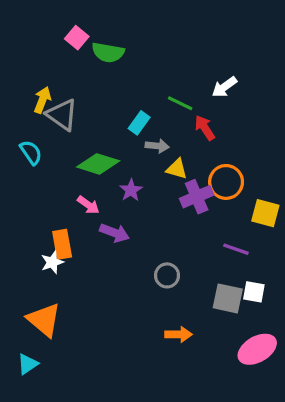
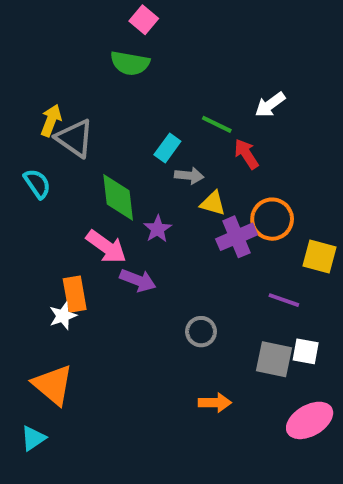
pink square: (77, 38) -> (144, 20), moved
green diamond: (98, 164) -> (118, 197), turned 66
pink arrow: (88, 205) -> (106, 247), size x1.5

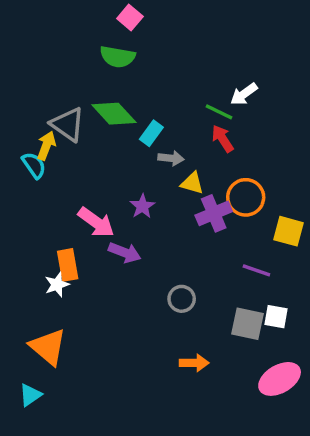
yellow arrow: (51, 120) -> (46, 146), moved
green line: (217, 124) -> (219, 112), moved
green diamond: (118, 197) -> (114, 114), moved, turned -36

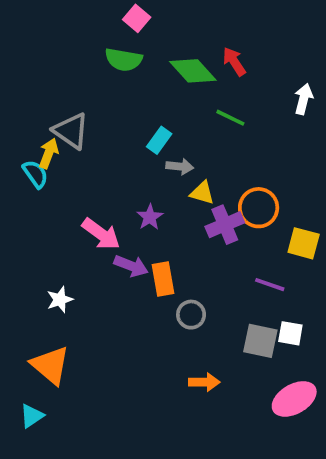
white arrow: (244, 94) -> (304, 99), moved, turned 140
green diamond: (114, 114) -> (193, 71), moved
red arrow: (223, 139) -> (234, 61), moved
orange rectangle: (68, 265) -> (163, 279), moved

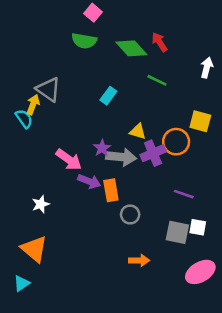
gray arrow: (180, 166) -> (121, 157), moved, size x1.6
yellow square: (304, 243) -> (200, 121), moved

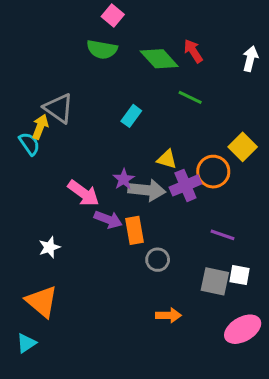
white arrow: (207, 68) -> (250, 59), moved
yellow square: (200, 121) -> (243, 147), turned 30

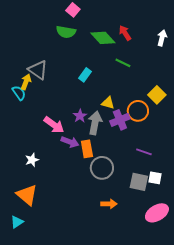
gray arrow: (147, 190) -> (95, 123), turned -85
gray circle: (158, 260) -> (102, 168), size x1.5

